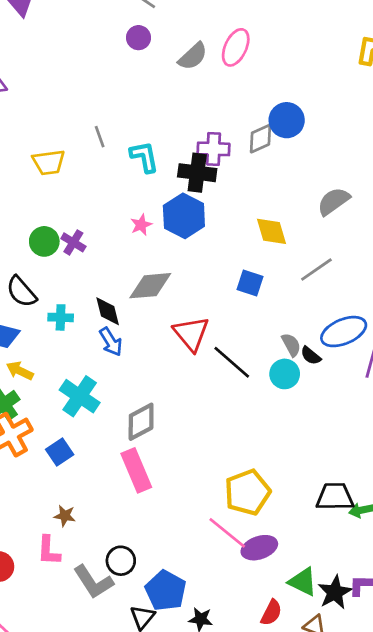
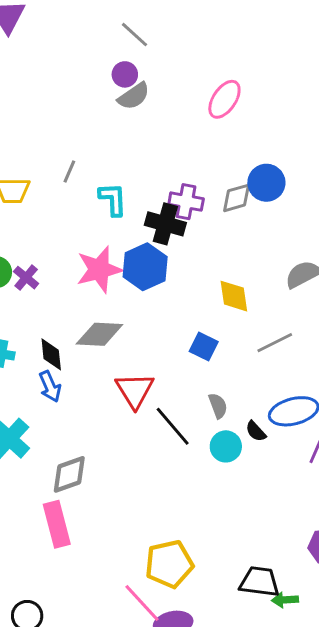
gray semicircle: (193, 56) -> (134, 96), moved
gray line: (100, 137) -> (69, 172), turned 35
pink star: (141, 225) -> (99, 270), size x2.0
gray semicircle: (291, 345) -> (218, 406), moved

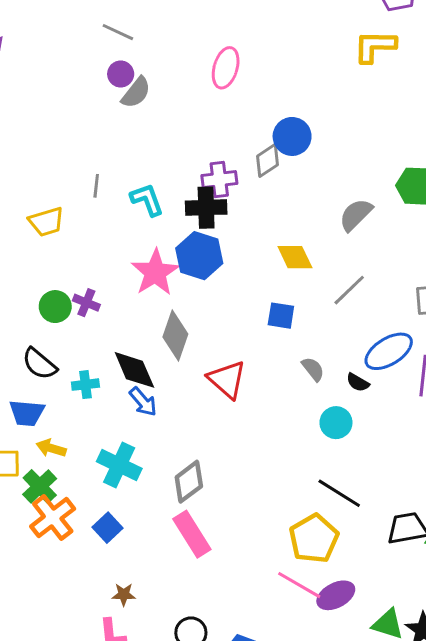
gray diamond: (99, 334) -> (175, 336), turned -57
black diamond: (51, 354) -> (134, 370), size x1.4
black line: (173, 426) -> (339, 493), moved
cyan circle: (226, 446) -> (336, 423), moved

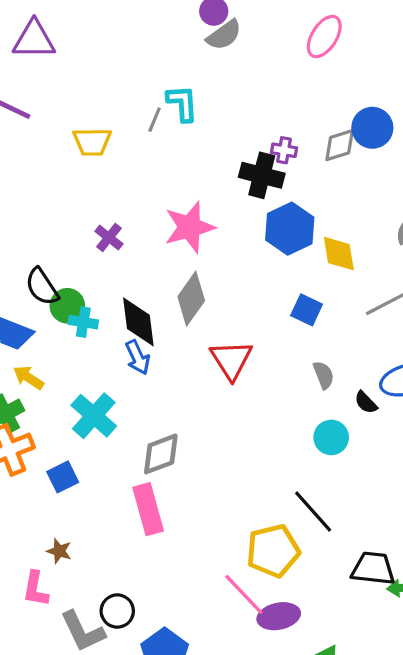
purple cross: (219, 179) -> (284, 150), size x0.7
cyan L-shape: (147, 200) -> (182, 103), moved
blue hexagon: (199, 256) -> (290, 229), moved
green circle: (55, 307) -> (67, 306), moved

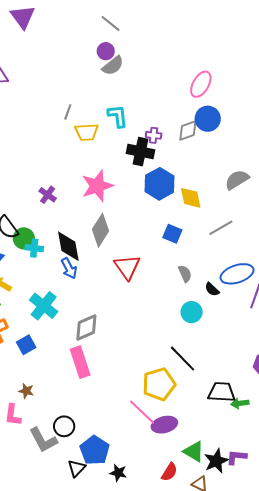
pink ellipse: (324, 37) -> (201, 84), moved
cyan L-shape: (182, 103) -> (118, 116), moved
gray line: (155, 120) -> (68, 112), moved
yellow trapezoid: (92, 142) -> (87, 132), moved

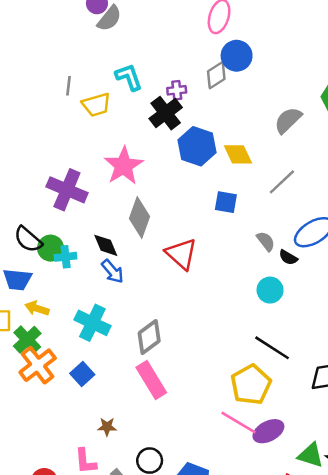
black cross: (141, 152) -> (166, 113), turned -36
purple cross: (48, 195) -> (67, 190), size x1.8
black diamond: (68, 246) -> (106, 245), size x0.7
gray semicircle: (185, 274) -> (266, 241), moved
brown star: (26, 391) -> (107, 427), moved

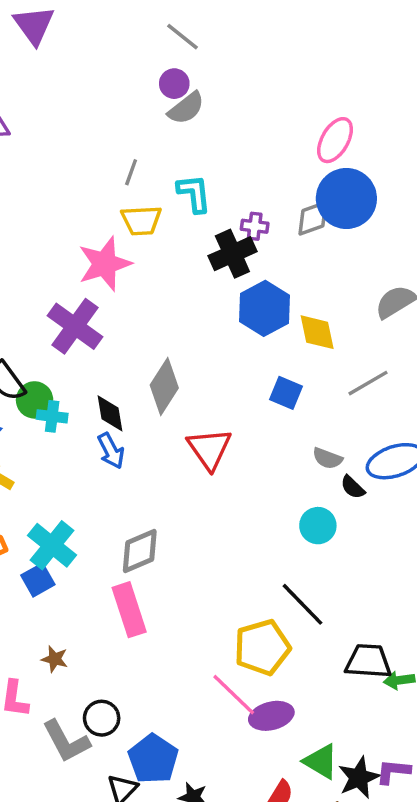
blue circle: (237, 56) -> (346, 198), size x1.4
gray line: (68, 86) -> (131, 172), moved
pink star: (124, 166) -> (105, 264), moved
gray semicircle: (266, 241) -> (327, 458), turned 135
cyan cross: (92, 323) -> (52, 545), moved

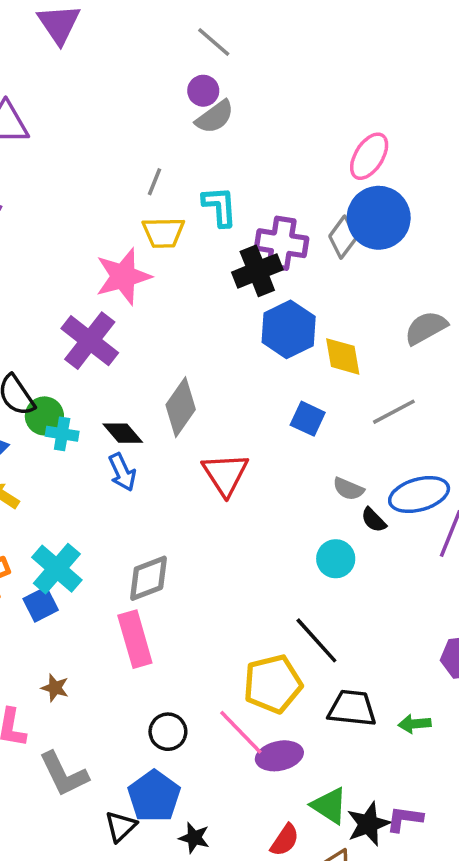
gray diamond: (313, 218) -> (343, 237), turned -36
purple cross: (255, 226) -> (282, 243), size x1.8
black diamond: (110, 413) -> (123, 433), turned -33
black trapezoid: (368, 661) -> (352, 708), moved
black circle: (102, 718) -> (168, 732), moved

